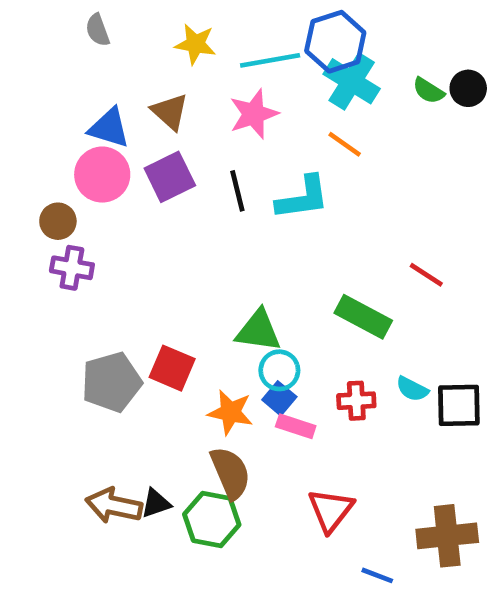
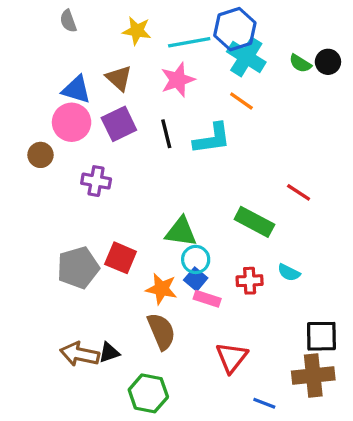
purple cross: (72, 268) -> (96, 181), moved
black square: (459, 405) -> (321, 336), moved
green hexagon: (212, 520) -> (148, 393), moved

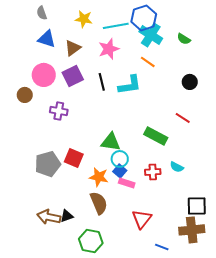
black circle: (328, 62) -> (190, 82), moved
brown triangle: (119, 78) -> (73, 48), turned 42
blue triangle: (76, 90) -> (47, 39), moved

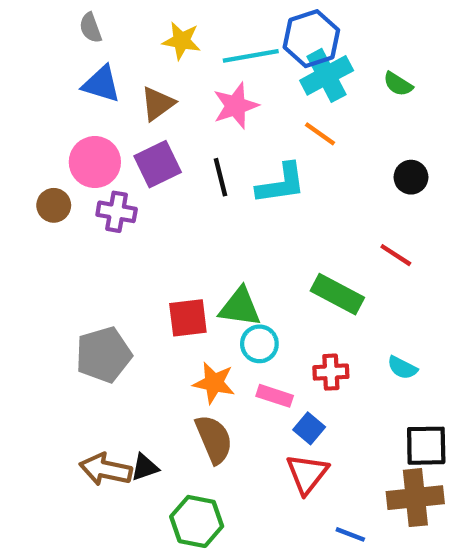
cyan cross: (151, 35) -> (327, 75), turned 30
purple cross: (59, 111) -> (117, 212), moved
red square: (74, 158) -> (188, 318), moved, turned -30
cyan semicircle: (177, 167) -> (402, 368), moved
blue square: (120, 171) -> (309, 428), moved

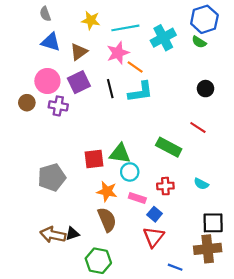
blue hexagon: (311, 39) -> (204, 19), moved
orange line: (320, 134) -> (135, 67), moved

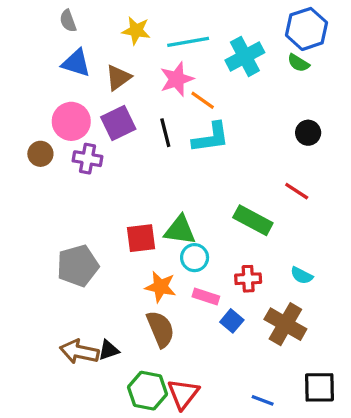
black square: (213, 223) -> (319, 387), moved
red triangle: (154, 237) -> (183, 394), moved
brown cross: (208, 249) -> (285, 324), moved, turned 36

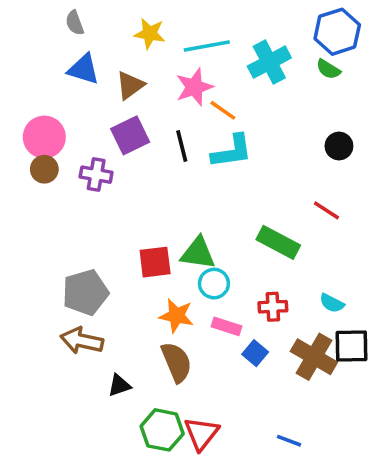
pink circle: (71, 121) -> (44, 137), moved
brown arrow: (79, 352) -> (82, 341), moved
black square: (319, 387) -> (351, 346), moved

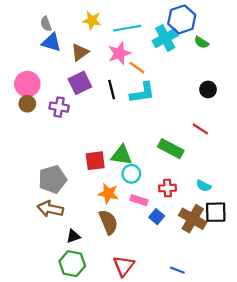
gray semicircle: (75, 23) -> (46, 24), moved
blue hexagon: (337, 32) -> (182, 19), moved
green hexagon: (162, 430) -> (72, 264), moved

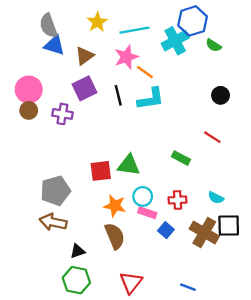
yellow star: (92, 20) -> (97, 22), turned 30
gray semicircle: (46, 24) -> (48, 26), size x1.5
green rectangle: (171, 149) -> (181, 158), size x0.7
cyan circle: (131, 174) -> (143, 196), moved

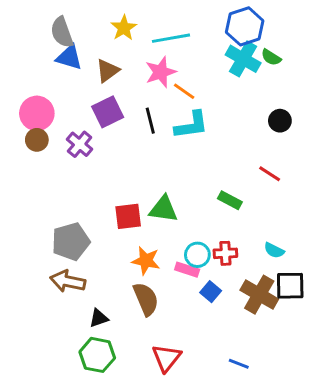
cyan cross: (175, 41) -> (243, 59), moved, turned -32
purple cross: (62, 114) -> (80, 144), turned 30
cyan circle: (143, 196) -> (197, 255), moved

